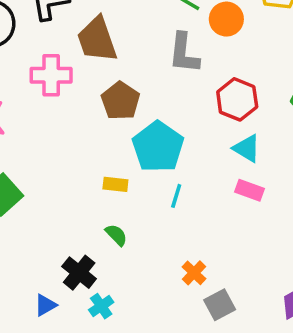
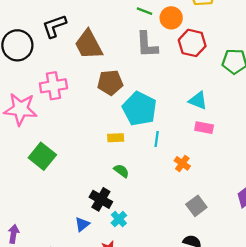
pink cross: (51, 75) -> (53, 86), moved
red hexagon: (237, 99) -> (192, 43), moved
brown pentagon: (120, 101) -> (110, 82), turned -30
orange cross: (194, 273) -> (182, 163), moved

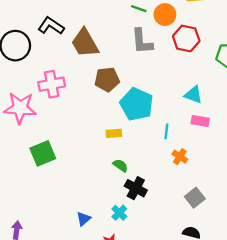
black L-shape: (54, 26) -> (51, 26), turned 55
cyan line: (157, 139) -> (166, 131), moved
green square: (42, 156) -> (43, 153), turned 30
black cross: (101, 199) -> (136, 188), moved

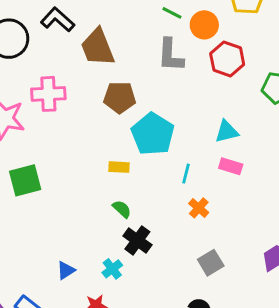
cyan triangle: (193, 95) -> (227, 132), turned -42

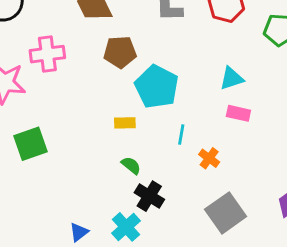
cyan line: (186, 174) -> (181, 135), moved
gray square: (211, 263) -> (226, 213), size x1.5
cyan cross: (112, 269) -> (126, 227), size x1.4

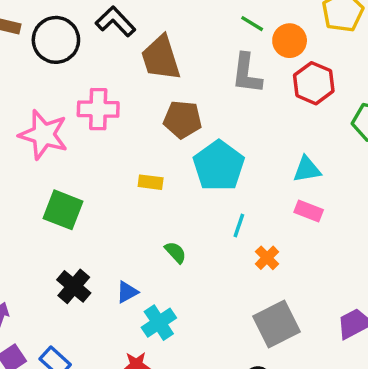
yellow rectangle: (125, 123) -> (151, 182), moved
green square: (30, 144) -> (63, 210), turned 32
black cross: (149, 196) -> (74, 286), moved
blue triangle: (79, 232) -> (127, 292), moved

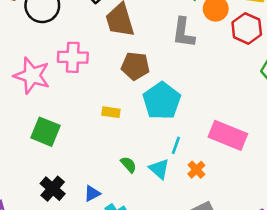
red hexagon: (314, 83) -> (247, 28), moved
cyan triangle: (307, 169) -> (159, 169), moved, turned 50
pink rectangle: (309, 211) -> (228, 135), size x1.8

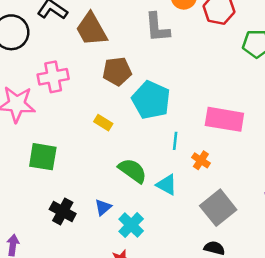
yellow rectangle: (111, 112) -> (103, 123), turned 36
green semicircle: (129, 165) -> (133, 171), size x1.6
cyan triangle: (159, 169) -> (167, 185), moved

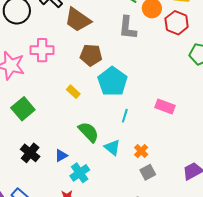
brown trapezoid: (91, 29) -> (78, 20), turned -36
pink rectangle: (224, 119) -> (165, 106), size x0.7
green square: (43, 157) -> (23, 109), turned 30
orange cross: (201, 160) -> (141, 151), moved
gray square: (218, 208) -> (148, 172), size x0.6

